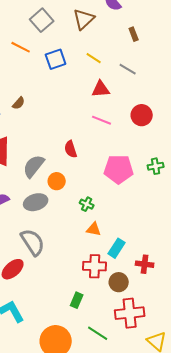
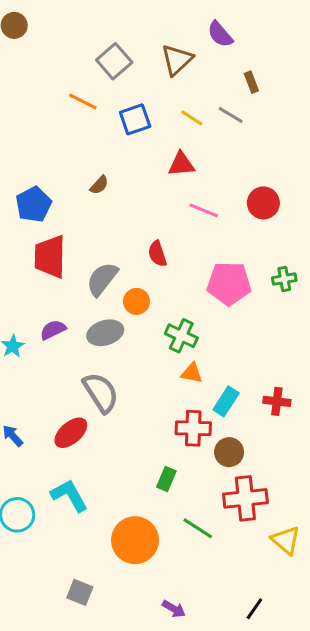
gray line: (128, 69) -> (231, 115), moved
red triangle: (101, 89) -> (181, 164), moved
brown semicircle: (19, 103) -> (99, 185), moved
green cross: (87, 204) -> (181, 336), size x1.5
red cross: (145, 264) -> (277, 401), moved

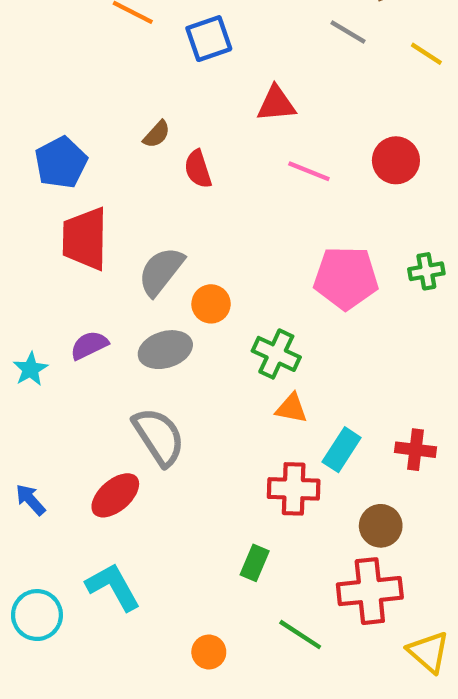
yellow line: (192, 118) -> (426, 54), moved
red semicircle: (157, 254) -> (198, 169), moved
brown circle: (229, 452) -> (381, 526), moved
orange circle: (135, 540) -> (209, 652), size x0.5

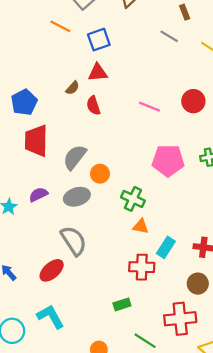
red triangle: (276, 104) -> (98, 73), moved
brown circle: (381, 526) -> (198, 284), moved
green rectangle: (255, 563) -> (122, 304), turned 49

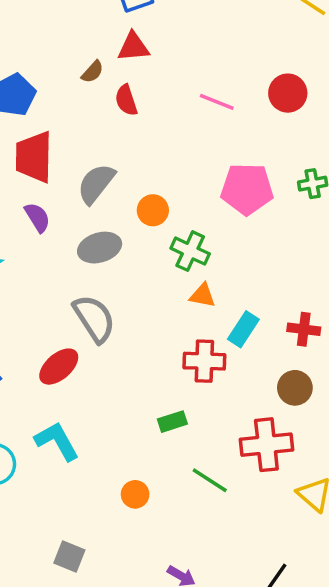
orange circle: (100, 174) -> (153, 210), moved
purple semicircle: (38, 195) -> (37, 217), moved, turned 84

